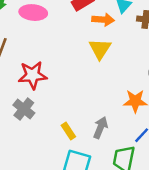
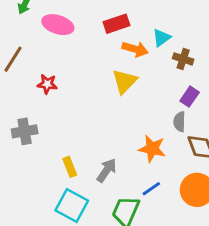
red star: (33, 75) -> (47, 84), moved, size x0.6
gray cross: (24, 109) -> (25, 131), turned 30

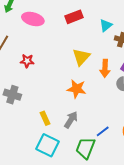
orange arrow: (135, 49) -> (105, 68), moved, turned 78
gray cross: (25, 131) -> (12, 95), turned 30
orange star: (152, 149) -> (77, 89), moved

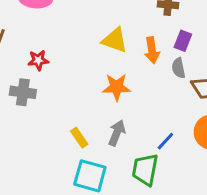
yellow triangle: (81, 57) -> (115, 40), turned -42
gray cross: (12, 95) -> (23, 92), moved

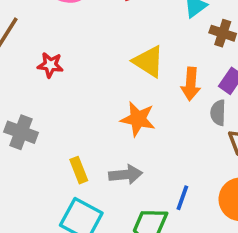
gray cross: (23, 92) -> (21, 132), moved
gray arrow: (117, 133) -> (126, 175), turned 50
blue line: (165, 141) -> (182, 198), turned -36

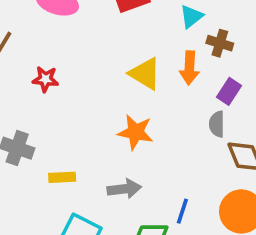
orange arrow: (191, 84) -> (189, 68), moved
yellow rectangle: (79, 170) -> (62, 177), moved, turned -70

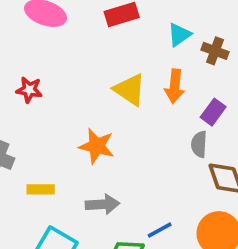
brown cross: (220, 43) -> (215, 51), moved
orange star: (136, 132) -> (97, 146), moved
blue line: (182, 211) -> (160, 230), turned 40

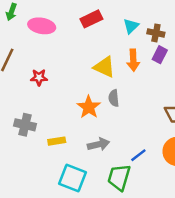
purple rectangle: (213, 112) -> (160, 55), moved
gray semicircle: (199, 144) -> (114, 98), moved
orange star: (97, 146) -> (89, 107), turned 30

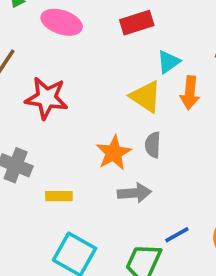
cyan triangle: (131, 26) -> (168, 62), moved
red star: (39, 77) -> (46, 98), size x1.6
gray arrow: (98, 144) -> (134, 193), moved

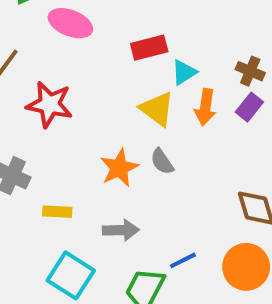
red rectangle: (137, 23) -> (149, 48), moved
gray semicircle: (153, 145) -> (162, 162), turned -40
gray arrow: (134, 193) -> (121, 230), moved

